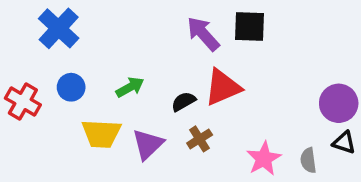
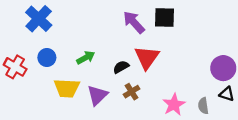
red triangle: (223, 87) -> (147, 58), turned -32

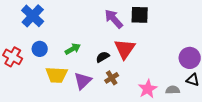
gray semicircle: (203, 106) -> (173, 90), turned 96

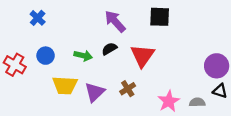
blue cross: (33, 16) -> (38, 18), size x0.6
purple arrow: (114, 19) -> (115, 21), moved
green arrow: (73, 49) -> (83, 56), turned 42
black semicircle: (103, 57) -> (109, 49), moved

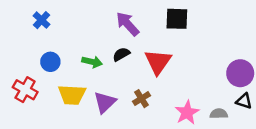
red cross: (15, 65) -> (25, 90), moved

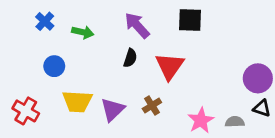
black semicircle: (121, 54) -> (130, 58), turned 138
green arrow: (92, 62) -> (83, 32), moved
red cross: (25, 90) -> (26, 111), moved

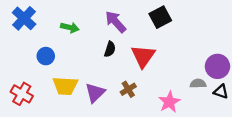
black square: (190, 20) -> (160, 17), turned -30
blue cross: (45, 21) -> (24, 18), moved, size x1.5
gray semicircle: (235, 122) -> (198, 84), moved

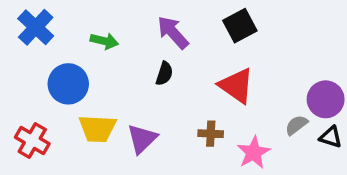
blue circle: (46, 56) -> (68, 84), size x1.5
red triangle: (143, 56) -> (236, 86), moved, turned -30
gray semicircle: (198, 84) -> (296, 125), turned -35
brown cross: (128, 89) -> (211, 134), moved, turned 35

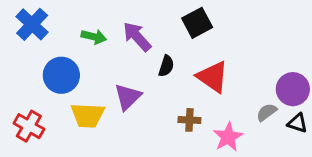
black square: (240, 26) -> (197, 23), moved
purple arrow: (173, 32) -> (137, 37), moved
black semicircle: (164, 74) -> (166, 66), moved
purple triangle: (142, 139) -> (128, 97), moved

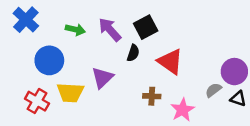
black square: (197, 23) -> (146, 27), moved
red cross: (29, 126) -> (37, 101), moved

